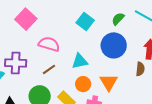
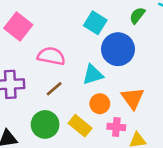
blue circle: (114, 45) -> (118, 49), moved

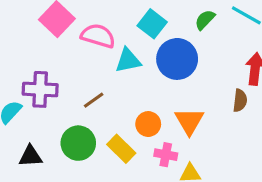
pink semicircle: (51, 56) -> (98, 36), moved
cyan triangle: (93, 75) -> (128, 60), moved

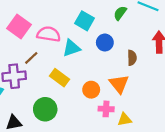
blue circle: (177, 59) -> (105, 43), size x0.6
brown line: (94, 100) -> (31, 58), moved
brown semicircle: (240, 101) -> (132, 58), moved
yellow rectangle: (121, 149) -> (59, 78), moved

